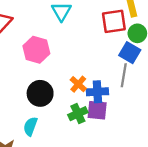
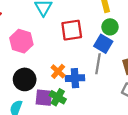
red square: (114, 21) -> (72, 30), moved
purple square: (97, 110) -> (44, 98), moved
green cross: (78, 114) -> (58, 97), turned -35

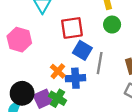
blue square: (103, 44) -> (82, 50), moved
black circle: (25, 79) -> (22, 93), moved
purple square: (44, 98) -> (43, 99), turned -30

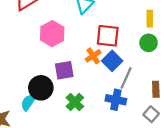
orange cross: (58, 71) -> (93, 56), moved
blue cross: (75, 78) -> (116, 100), moved
purple square: (43, 99) -> (64, 70), moved

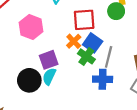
green circle: (149, 43) -> (116, 11), moved
cyan semicircle: (28, 102) -> (49, 76), moved
green cross: (75, 102) -> (86, 56), moved

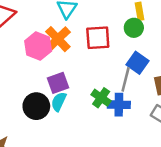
orange cross: (74, 41) -> (58, 39), moved, size x1.5
blue square: (93, 43) -> (137, 63), moved
green cross: (86, 56) -> (101, 98), moved

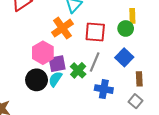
pink hexagon: (38, 46) -> (43, 53), moved
gray line: (126, 79) -> (95, 62), moved
green cross: (101, 98) -> (78, 70), moved

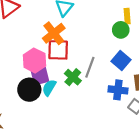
red square: (95, 32) -> (58, 50), moved
purple square: (57, 64) -> (40, 76), moved
blue cross: (104, 89) -> (118, 90), moved

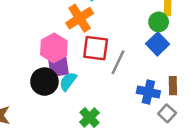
red square: (58, 50) -> (96, 48), moved
blue square: (121, 61) -> (158, 44), moved
green cross: (73, 77) -> (89, 118), moved

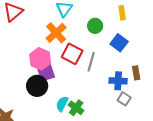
green circle: (159, 22) -> (95, 26), moved
red square: (96, 48) -> (72, 54), turned 30
cyan semicircle: (68, 81) -> (62, 104), moved
gray square: (167, 113) -> (124, 99), moved

